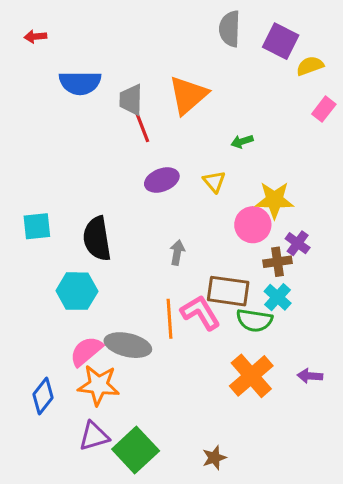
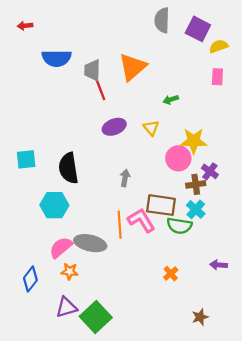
pink rectangle: (324, 109) -> (217, 77), moved, turned -35
orange cross: (251, 376) -> (171, 274), moved, size x0.5
orange star: (99, 385) -> (70, 271), size x0.6
brown star: (214, 458) -> (200, 317), moved

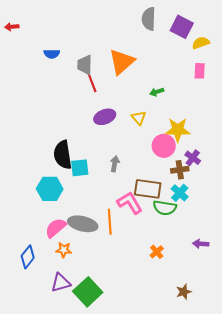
red arrow: (25, 26) -> (12, 27), moved
blue semicircle: (57, 58) -> (52, 54), size x0.6
cyan square: (26, 159) -> (80, 168), moved
orange line: (120, 225) -> (110, 222), moved

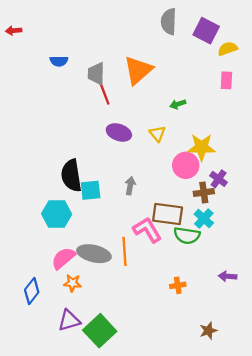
purple ellipse: (105, 117) -> (119, 132), turned 40
orange cross: (157, 252) -> (178, 285), turned 32

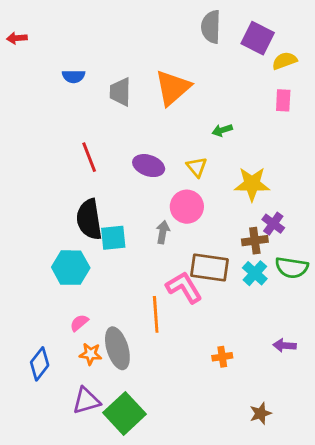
red line: (104, 93) -> (89, 157), moved
pink circle: (186, 165) -> (187, 207), moved
green semicircle: (187, 236) -> (292, 268), moved
gray ellipse: (94, 254) -> (117, 348), moved, turned 60
pink semicircle: (63, 258) -> (79, 323), size x0.6

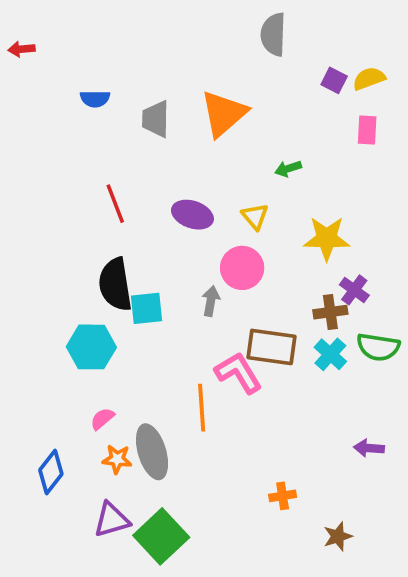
purple square: (258, 38) -> (334, 80), moved, size x0.6
orange cross: (222, 357) -> (283, 496), moved

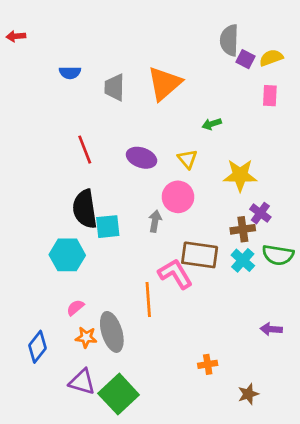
gray semicircle: (273, 34) -> (229, 40), moved
purple triangle: (112, 520) -> (82, 382), turned 32

